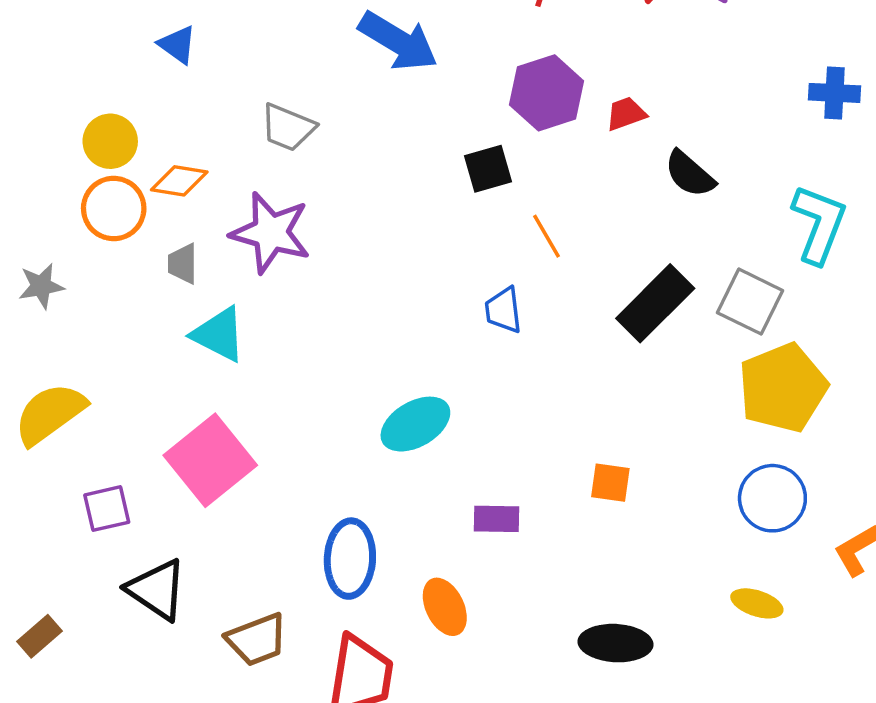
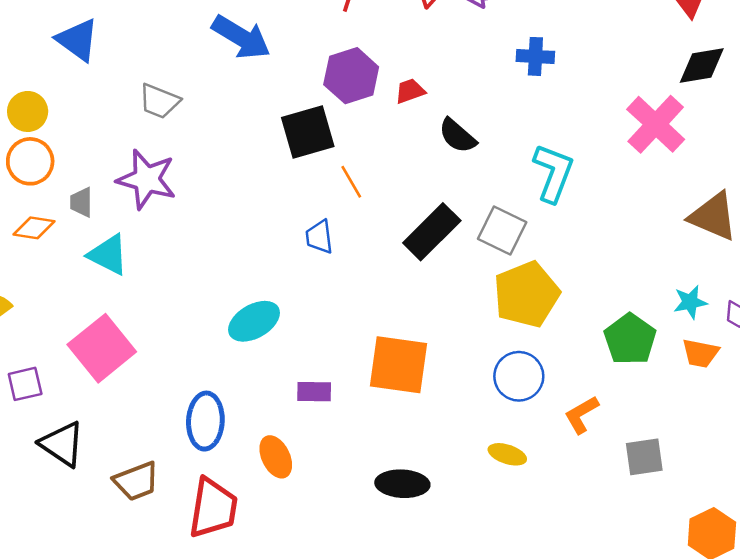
blue triangle: (177, 45) -> (77, 40), size x1.5
blue cross: (835, 93) -> (535, 56), moved
black square: (488, 169) -> (308, 132), size x1.5
orange diamond: (179, 181) -> (34, 228), moved
orange square: (610, 483) -> (399, 365), size x2.0

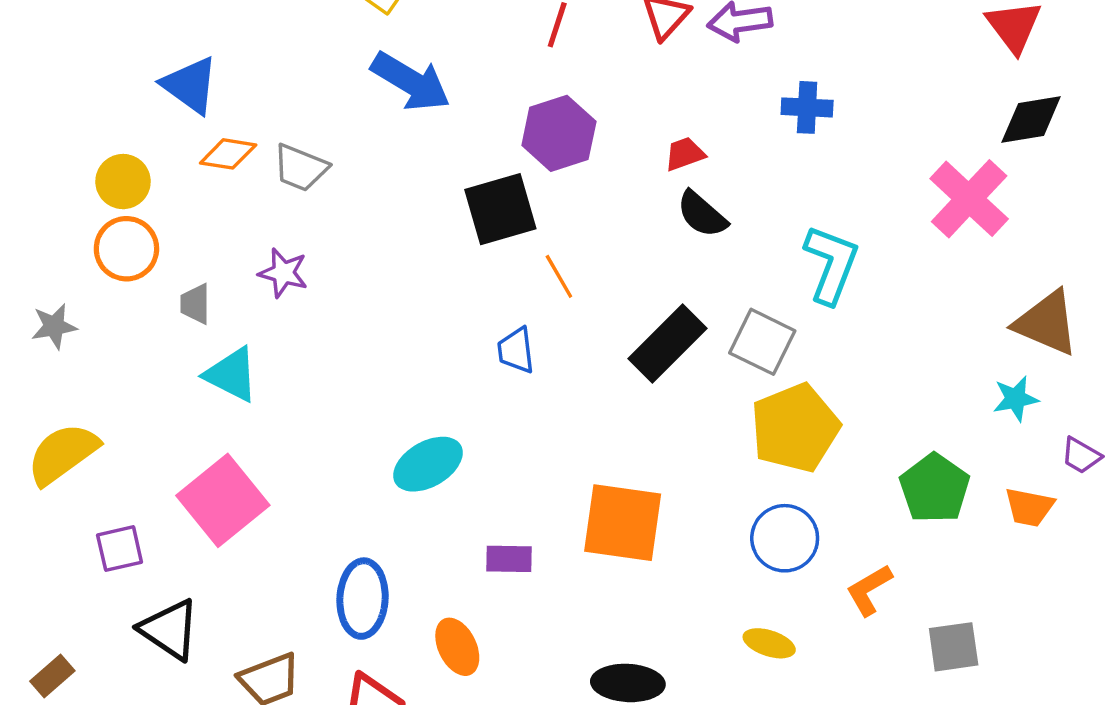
red trapezoid: (410, 91) -> (685, 154), moved
purple star: (147, 179) -> (283, 273), size x0.6
orange diamond: (34, 228) -> (228, 154), moved
cyan star: (690, 302) -> (1016, 399), moved

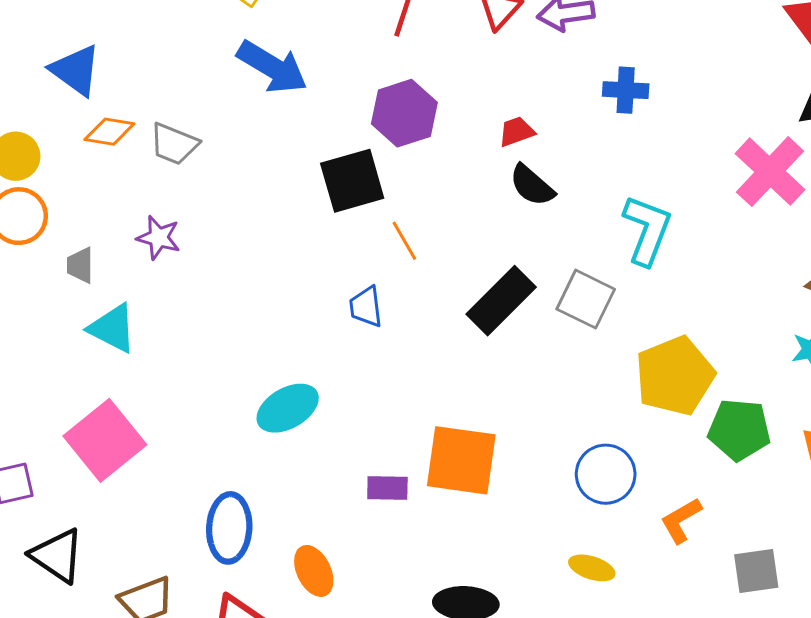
yellow pentagon: (795, 428) -> (675, 376), moved
green pentagon: (935, 488) -> (739, 430), turned -30
purple rectangle: (509, 559) -> (387, 488), moved

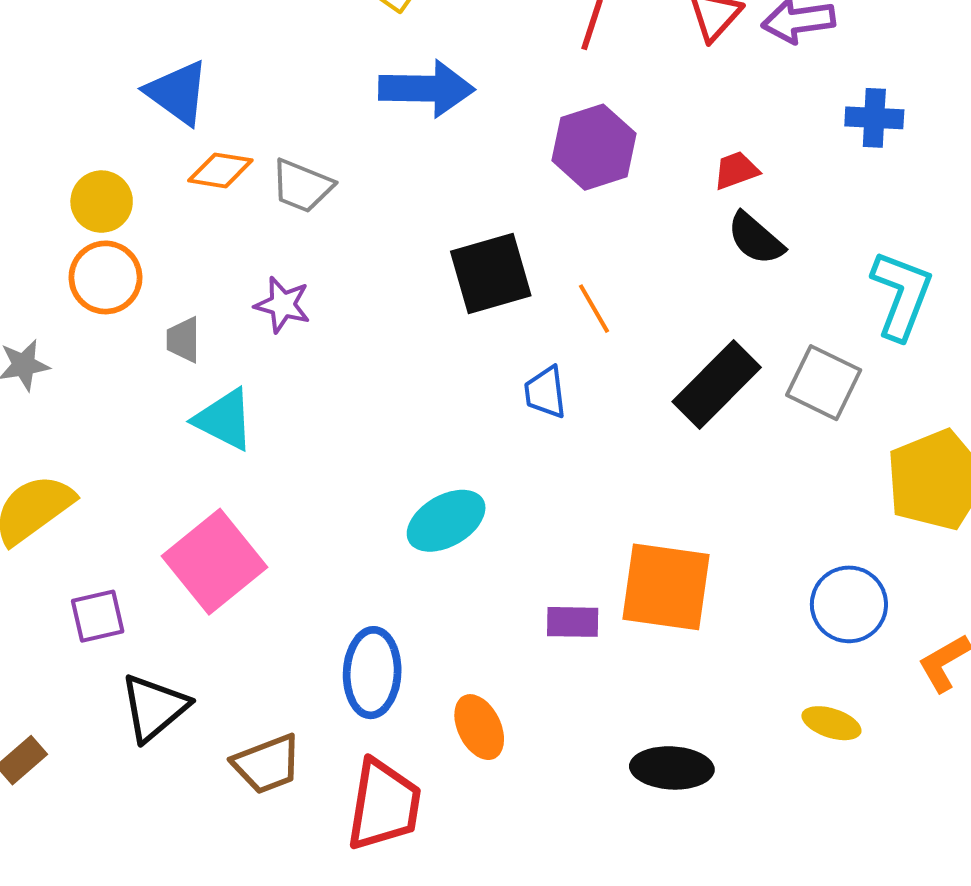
blue arrow: (272, 67) -> (427, 89), turned -30
black square: (352, 181) -> (491, 274), moved
black triangle: (57, 556) -> (154, 708), turned 46

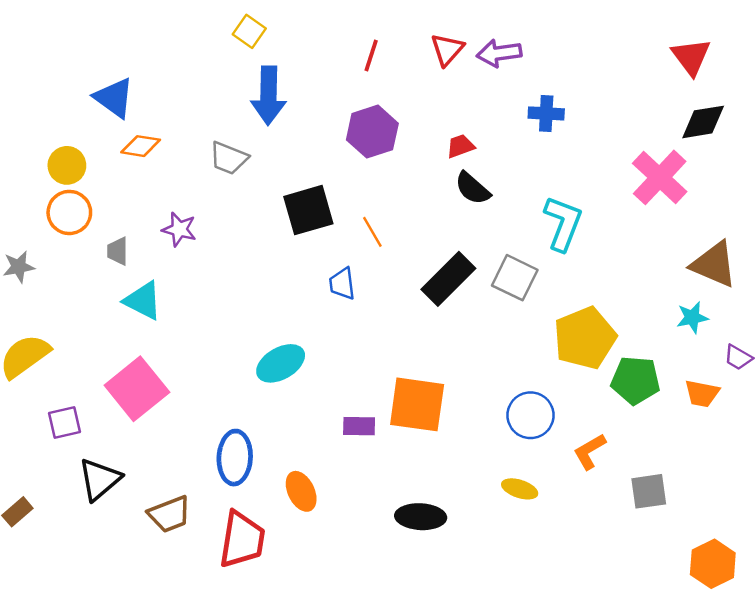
blue arrow: (427, 89) -> (269, 95), turned 90
gray trapezoid: (302, 186) -> (229, 158), moved

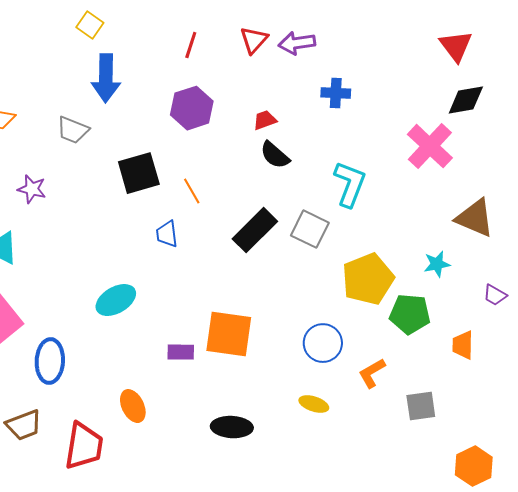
cyan star: (692, 317) -> (437, 264), moved
orange trapezoid: (702, 394) -> (463, 345), moved, turned 80
blue ellipse: (235, 458) -> (50, 361), moved

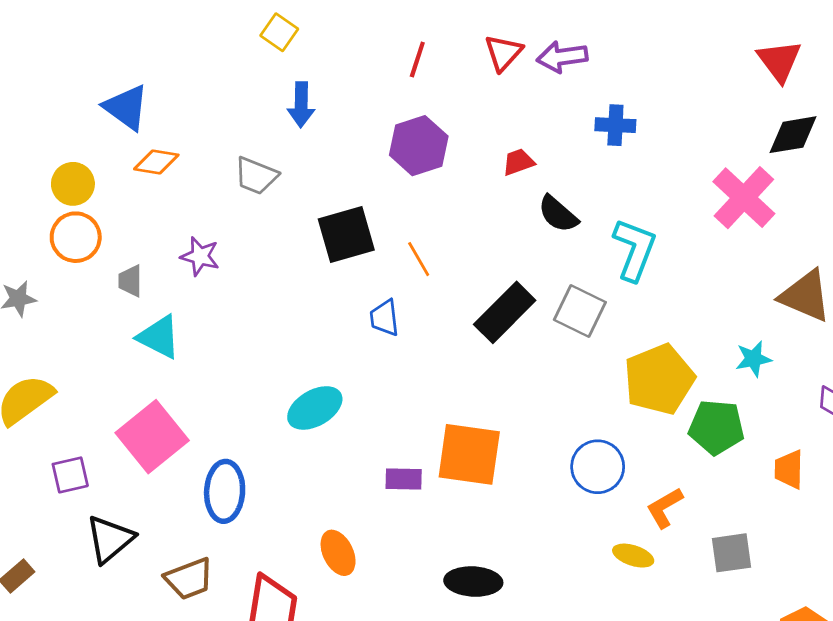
blue arrow: (106, 78) -> (301, 105), size x0.7
black semicircle: (275, 155) -> (558, 214), moved
yellow ellipse: (314, 404) -> (633, 556), moved

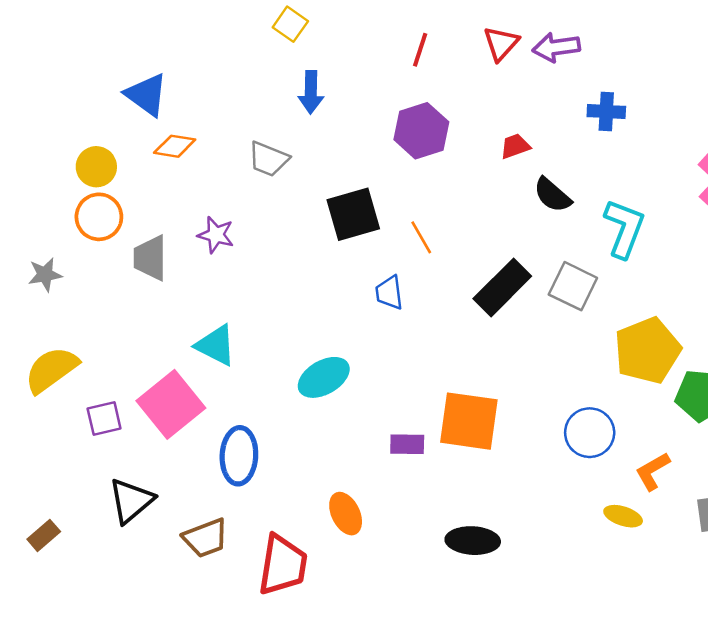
gray trapezoid: (130, 281) -> (150, 258), size x1.5
cyan triangle: (159, 337) -> (216, 345), moved
purple square: (70, 475) -> (104, 419), moved

